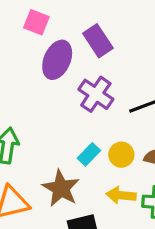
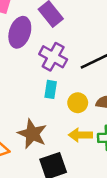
cyan rectangle: (89, 154) -> (51, 89), moved, turned -30

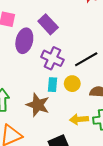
yellow circle: (78, 103) -> (72, 84), moved
brown star: (32, 134) -> (38, 105), moved

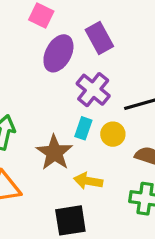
yellow arrow: (79, 119) -> (88, 181), moved

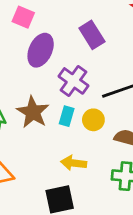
purple rectangle: (99, 38) -> (92, 35), moved
brown star: (54, 153) -> (33, 112), moved

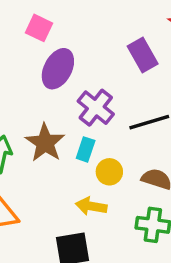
purple rectangle: (92, 35) -> (143, 55), moved
yellow circle: (93, 120) -> (109, 172), moved

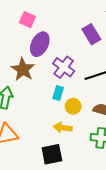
brown star: (45, 143) -> (23, 69), moved

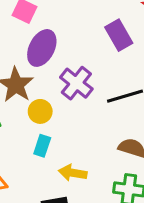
cyan rectangle: (58, 93) -> (42, 146), moved
yellow circle: (73, 106) -> (40, 111), moved

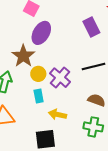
purple cross: (76, 83) -> (60, 78), moved
cyan rectangle: (42, 146) -> (39, 96), turned -32

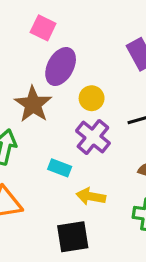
yellow circle: (38, 74) -> (92, 98), moved
cyan rectangle: (39, 96) -> (60, 168), turned -56

